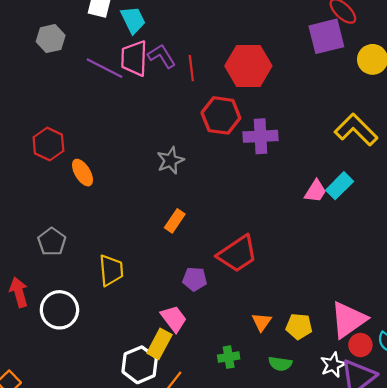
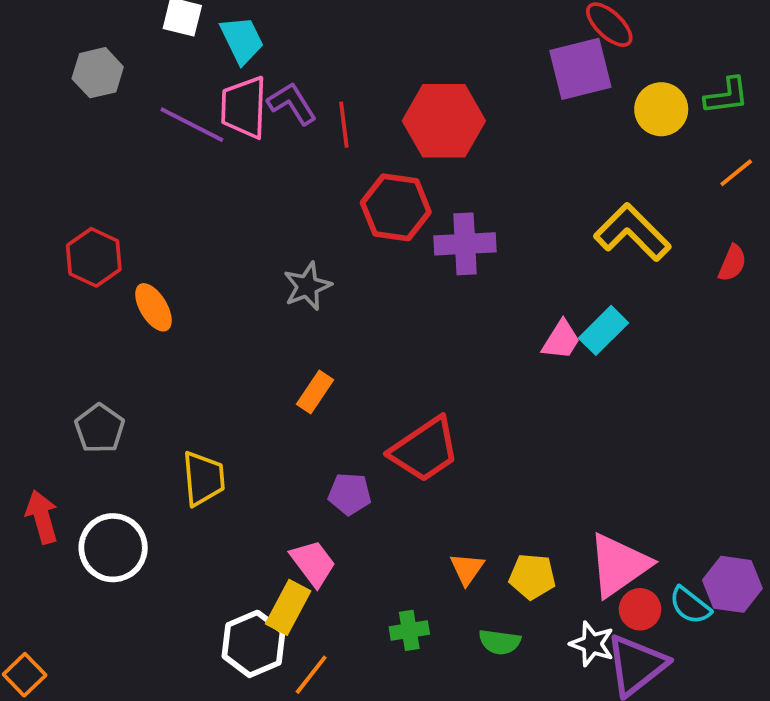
white star: (333, 365) -> (592, 644), turned -30

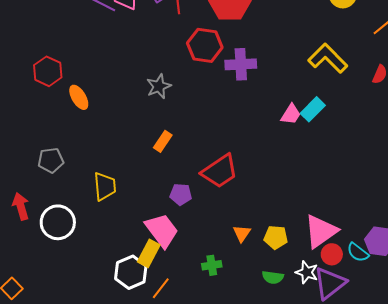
gray pentagon: (100, 428) -> (51, 160), turned 30
pink trapezoid: (313, 563) -> (162, 230), size x1.4
green semicircle: (500, 642) -> (273, 277), moved

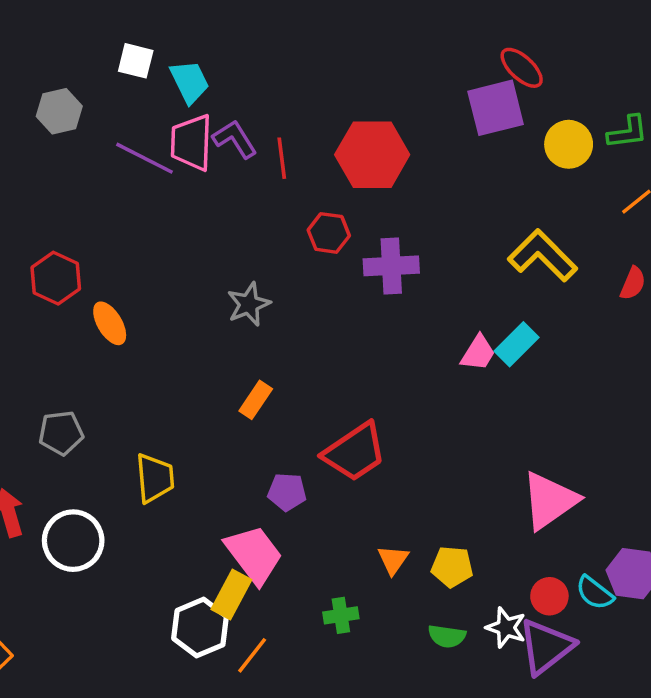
red hexagon: (205, 45) -> (329, 233), size x0.7
pink triangle: (321, 231) -> (549, 501), moved

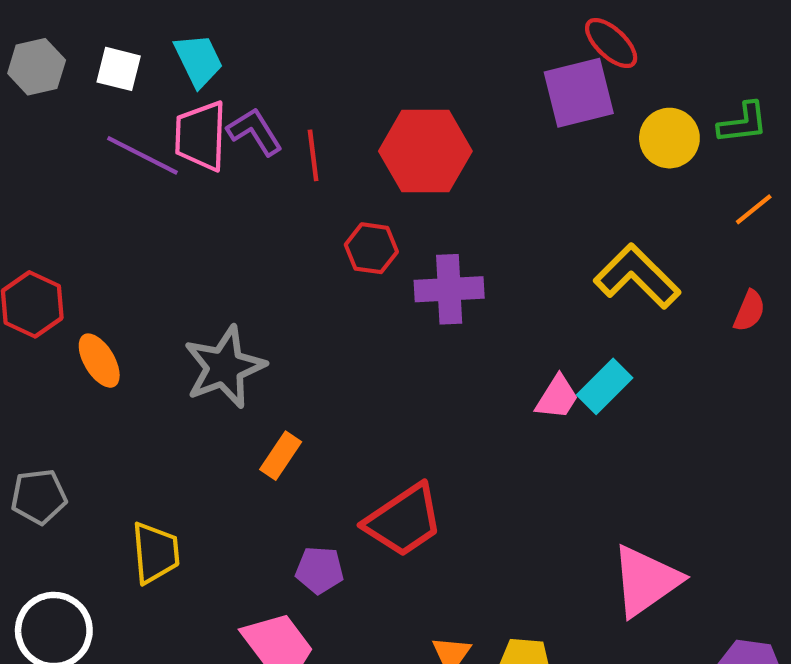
white square: (136, 61) -> (119, 69), moved
gray hexagon: (59, 111) -> (37, 67), moved
gray star: (249, 304) -> (224, 367), moved, size x1.5

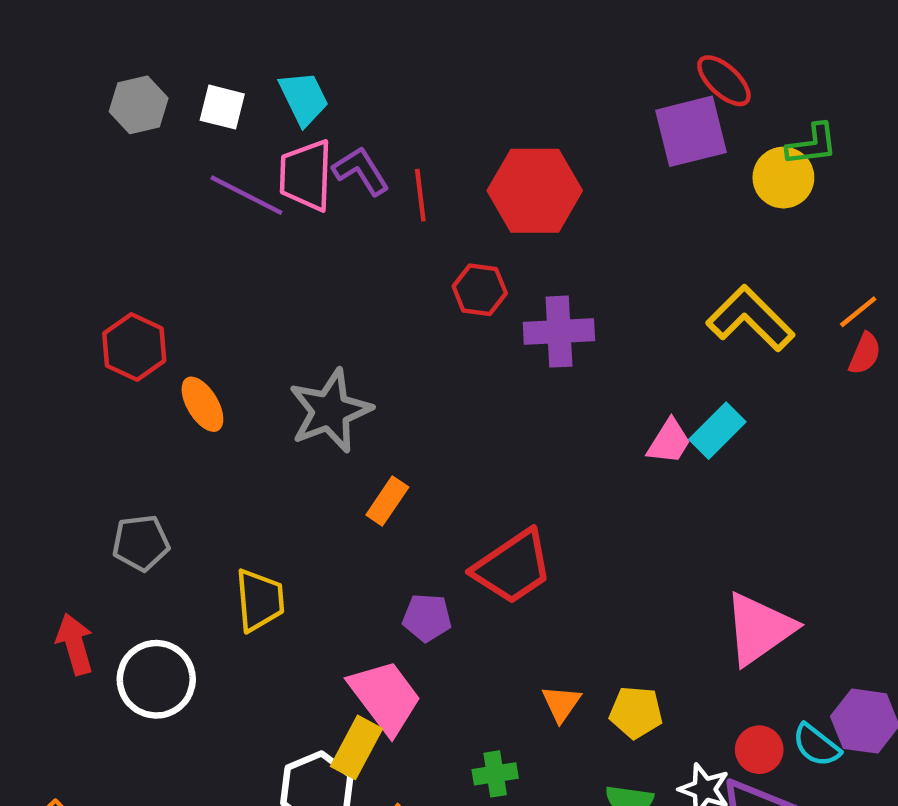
green L-shape: (743, 123) -> (812, 145), moved
orange line: (754, 209) -> (858, 312), moved

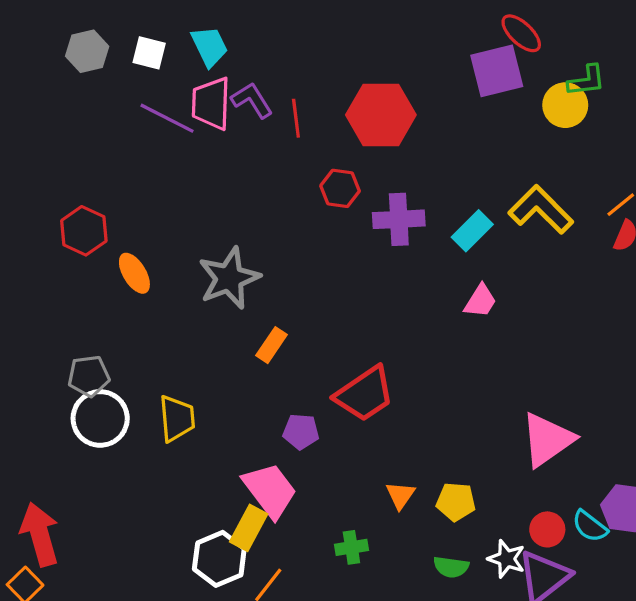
cyan rectangle: (717, 431) -> (472, 231), moved
red arrow: (75, 644) -> (40, 534), moved, size x1.4
white circle: (156, 679) -> (100, 418), moved

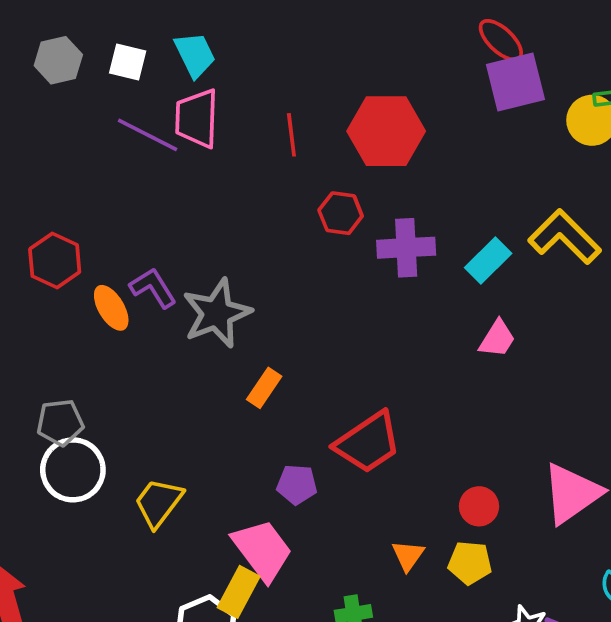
red ellipse: (521, 33) -> (501, 40), moved
purple L-shape: (252, 100) -> (153, 288), moved
yellow trapezoid: (177, 418) -> (159, 503), moved, turned -138
red circle: (547, 529) -> (479, 506), moved

